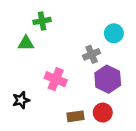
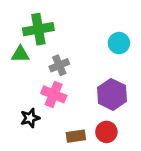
green cross: (42, 21) -> (38, 29), size x1.5
gray cross: (92, 54) -> (59, 65), moved
black star: (21, 100) -> (30, 118), moved

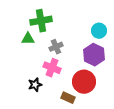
purple hexagon: (112, 94) -> (94, 55), moved
red circle: (106, 132) -> (84, 82), moved, size x1.5
brown rectangle: (76, 136) -> (68, 98), turned 32

